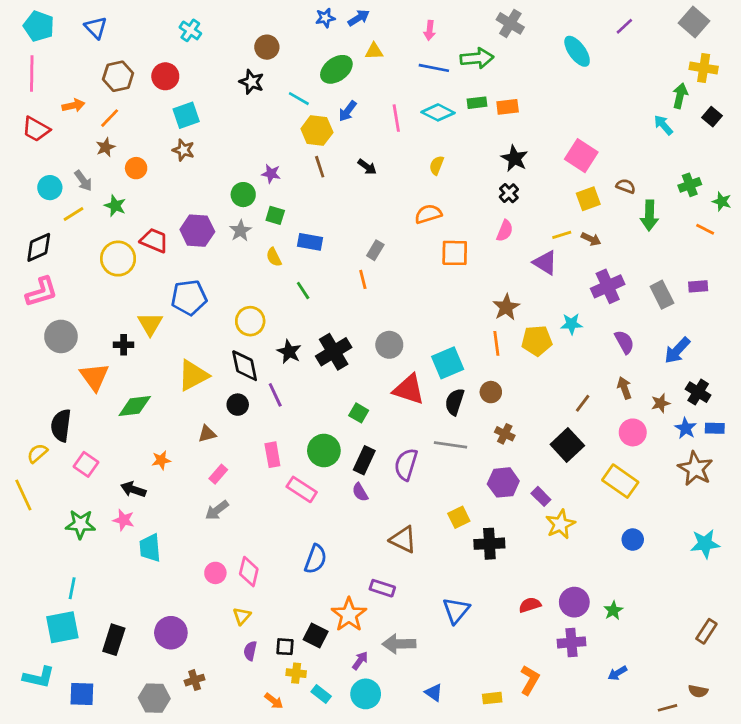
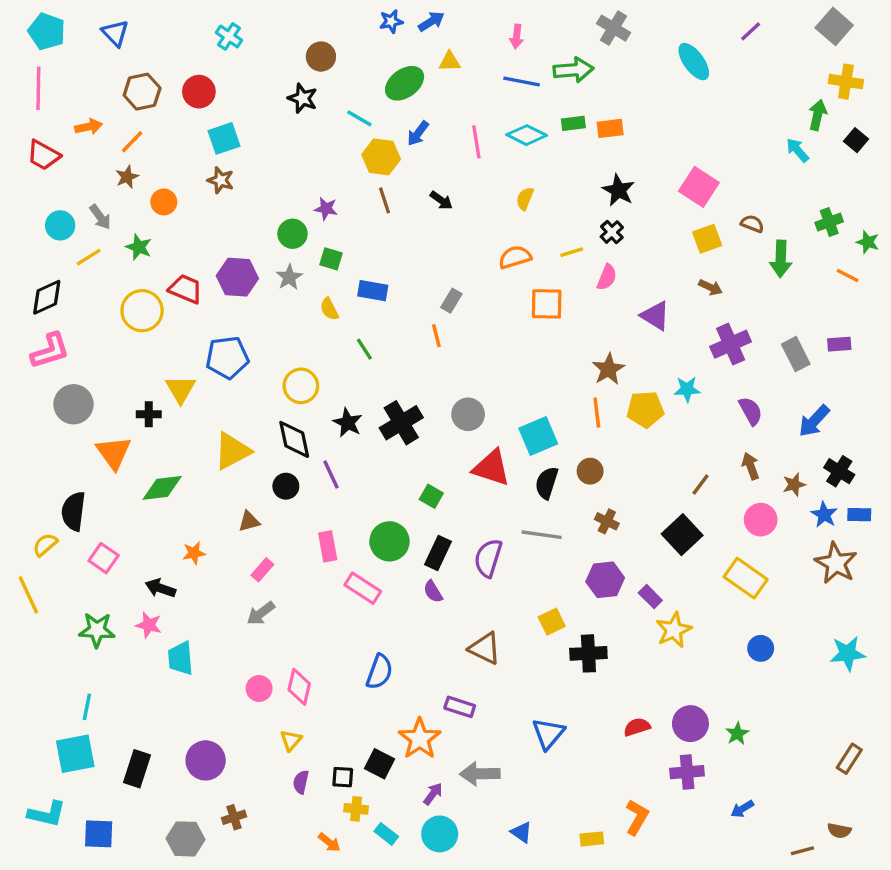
yellow line: (562, 235) -> (572, 252), moved

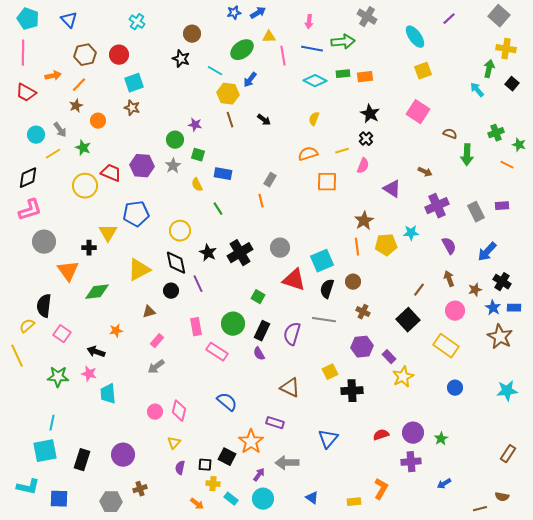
pink line: (476, 142) -> (283, 56), moved
yellow square: (707, 239) -> (423, 71), moved
blue semicircle: (379, 672) -> (227, 402), turned -70

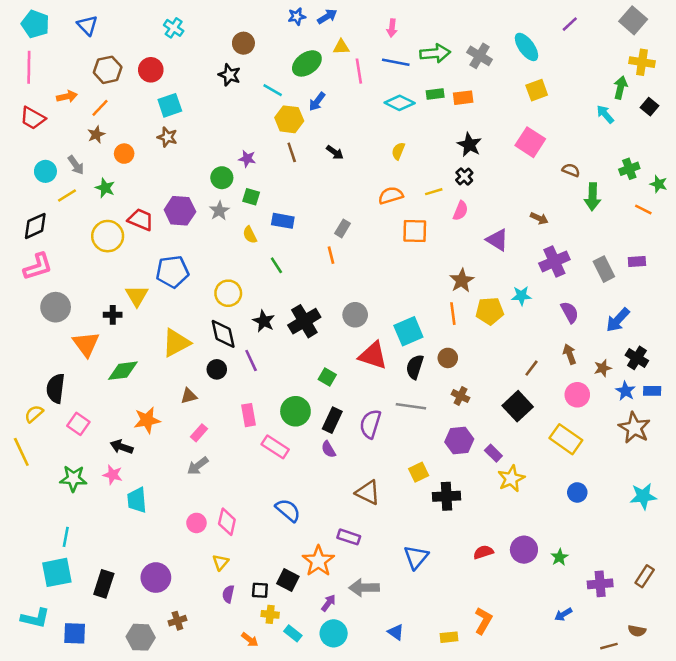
gray cross: (367, 17) -> (480, 56), moved
orange star: (116, 331) -> (147, 420), size x1.5
purple cross: (411, 462) -> (600, 584), moved

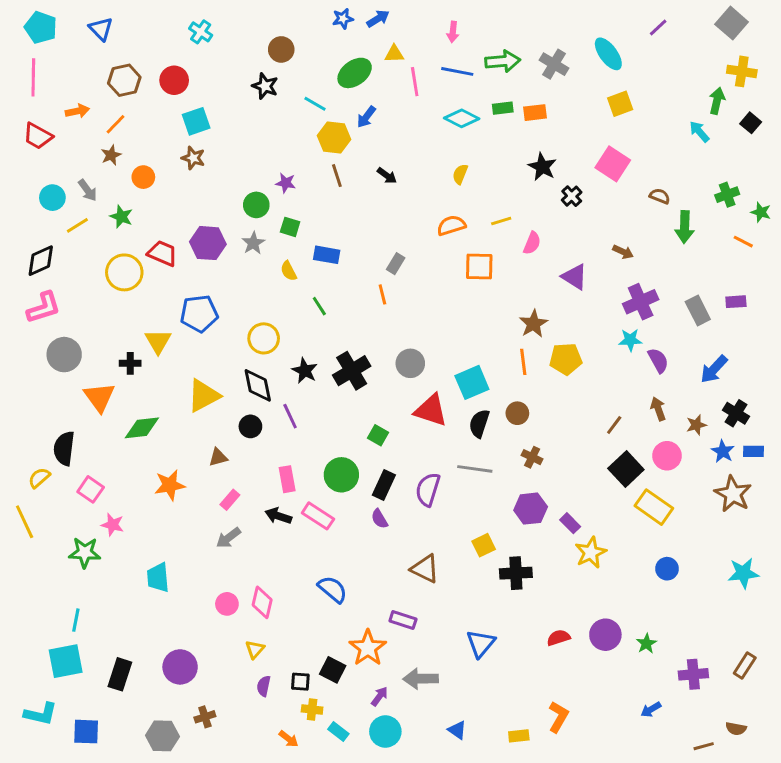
black cross: (464, 176) -> (572, 196), moved
cyan star: (521, 296) -> (630, 340), moved
black square: (518, 406) -> (626, 469), moved
black arrow: (122, 447) -> (278, 516), moved
pink star: (113, 475) -> (113, 525), moved

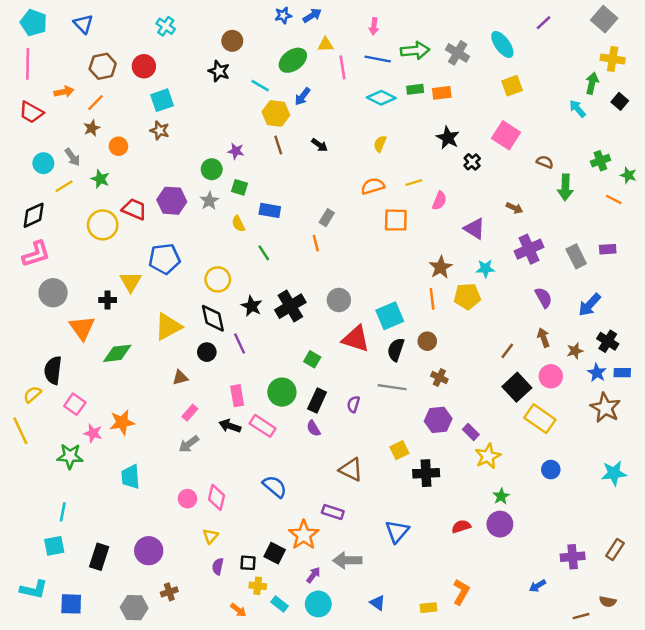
cyan star: (630, 340) -> (485, 269), moved
orange star: (170, 485) -> (122, 422), moved
purple semicircle: (428, 489) -> (353, 404), size x0.6
green star: (646, 643) -> (501, 496), moved
cyan square: (66, 661) -> (54, 546), size x0.7

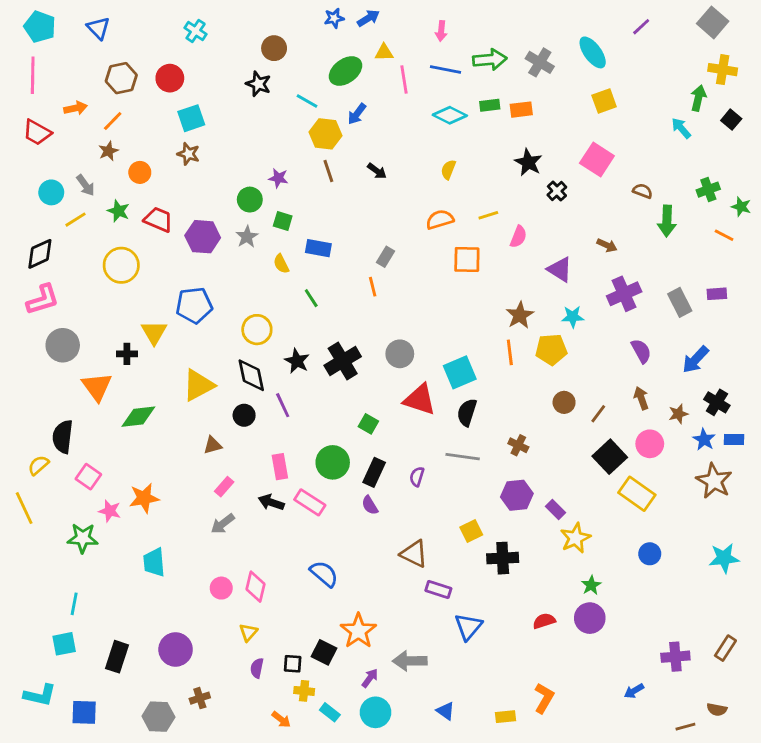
red trapezoid: (134, 209) -> (158, 220), moved
brown circle: (427, 341) -> (564, 402), moved
purple rectangle: (333, 512) -> (438, 590), moved

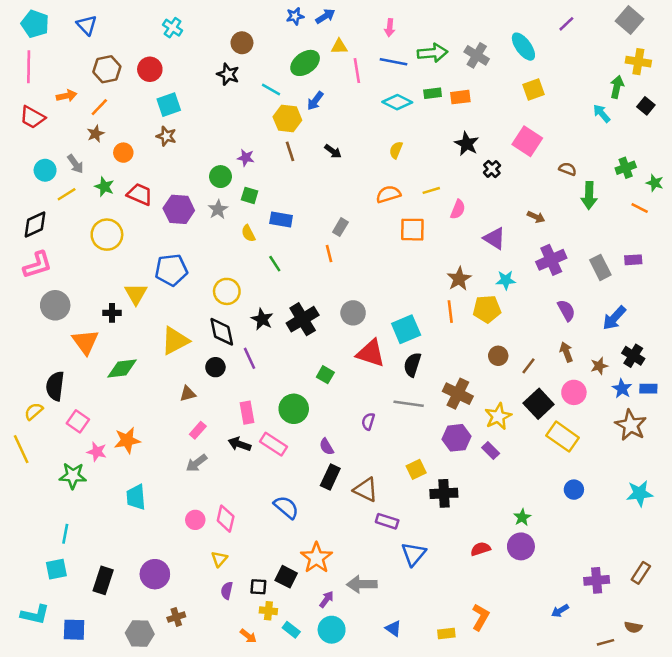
brown cross: (518, 445) -> (458, 394), size x1.6
black rectangle: (374, 472) -> (330, 477), moved
yellow star: (575, 538) -> (498, 416), moved

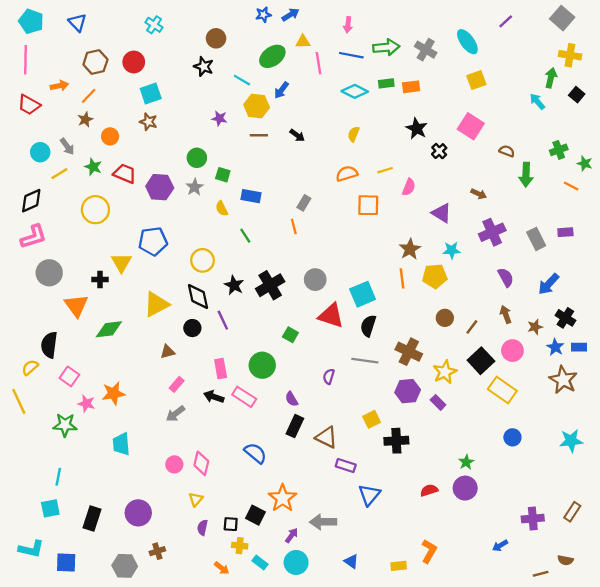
brown line: (290, 151) -> (259, 135), turned -72
purple star: (246, 158) -> (219, 118), moved

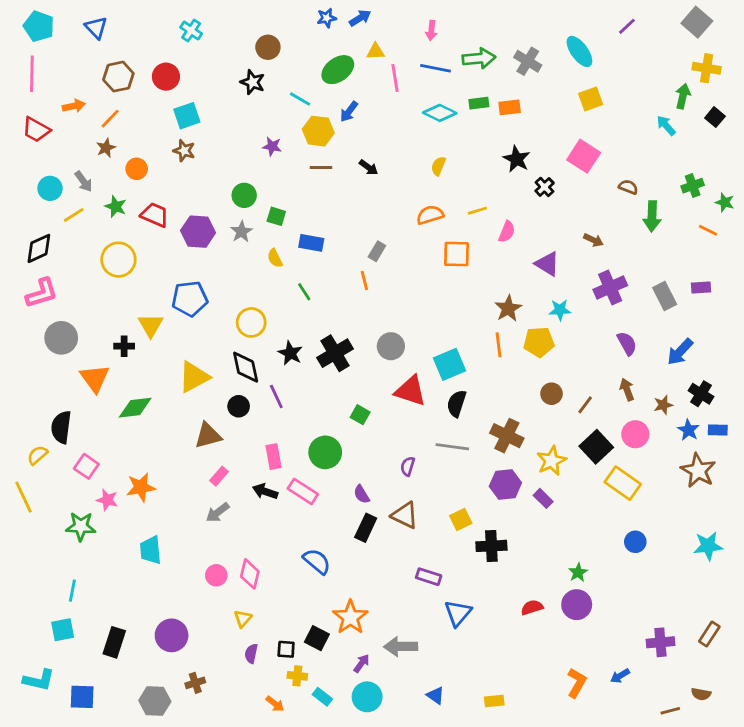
brown triangle: (168, 352) -> (208, 436), size x1.5
brown triangle: (326, 437) -> (405, 515), moved
orange L-shape: (429, 551) -> (577, 683), moved

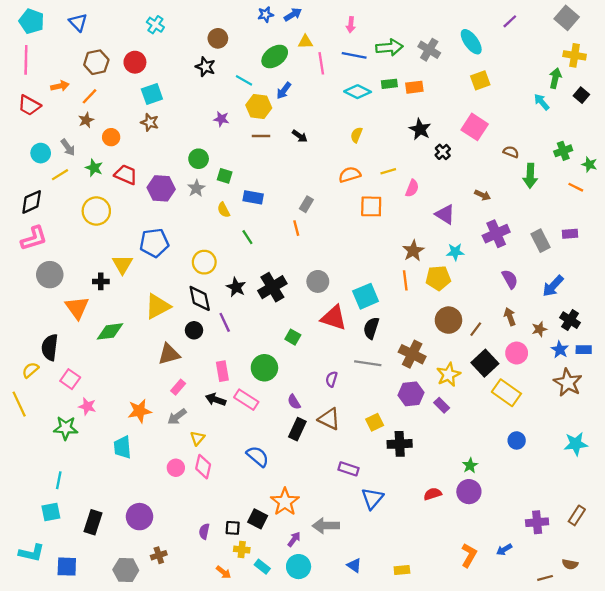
brown circle: (552, 394) -> (448, 320), size x1.5
orange star: (141, 487) -> (139, 411), moved
yellow triangle: (243, 619) -> (197, 438), moved

